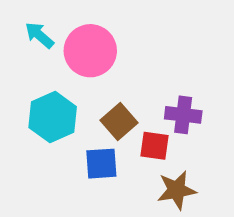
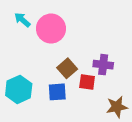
cyan hexagon: (53, 117) -> (19, 89), moved
brown star: (177, 190) -> (117, 107), moved

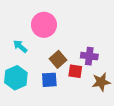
cyan arrow: (22, 20) -> (20, 46), moved
brown star: (117, 107) -> (101, 82), moved

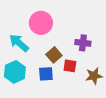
cyan arrow: (20, 46) -> (19, 43), size x1.5
purple cross: (89, 56) -> (83, 43), moved

